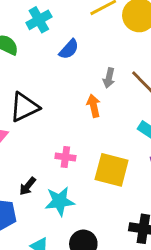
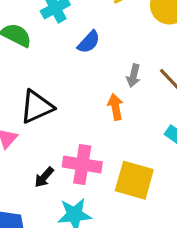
pink cross: (65, 157) -> (82, 164), size x1.6
black arrow: (28, 186) -> (44, 177), moved

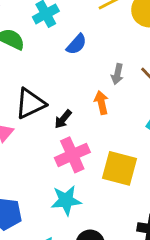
pink cross: (82, 164) -> (72, 155), turned -32
black arrow: (44, 177) -> (63, 119), moved

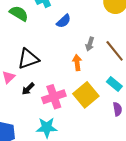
black arrow: (63, 119) -> (28, 89), moved
yellow square: (120, 168) -> (86, 95), moved, turned 30

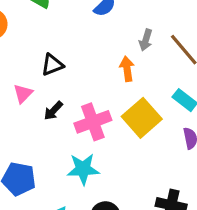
black triangle: (28, 59) -> (52, 65), size x0.7

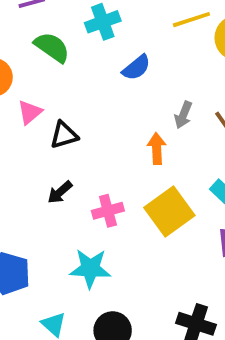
pink triangle: (23, 93) -> (30, 112), moved
pink cross: (93, 122) -> (108, 211), size x0.7

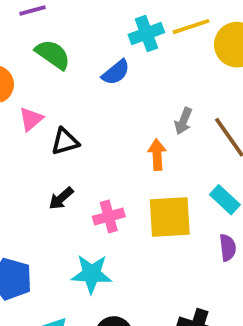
cyan cross: (103, 22) -> (146, 33), moved
blue semicircle: (136, 68) -> (116, 72), moved
yellow square: (169, 211) -> (170, 217), turned 33

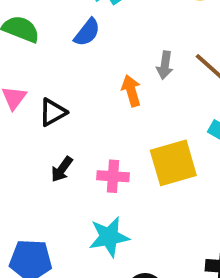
orange arrow: (157, 155) -> (131, 91), moved
pink cross: (109, 217) -> (113, 176), turned 32

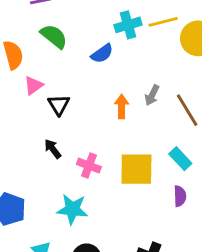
black triangle: (53, 112) -> (59, 105), turned -50
black arrow: (62, 169) -> (53, 149), turned 90

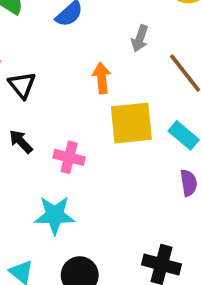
gray arrow: (152, 95) -> (140, 38), moved
yellow square: (136, 169) -> (131, 123), moved

